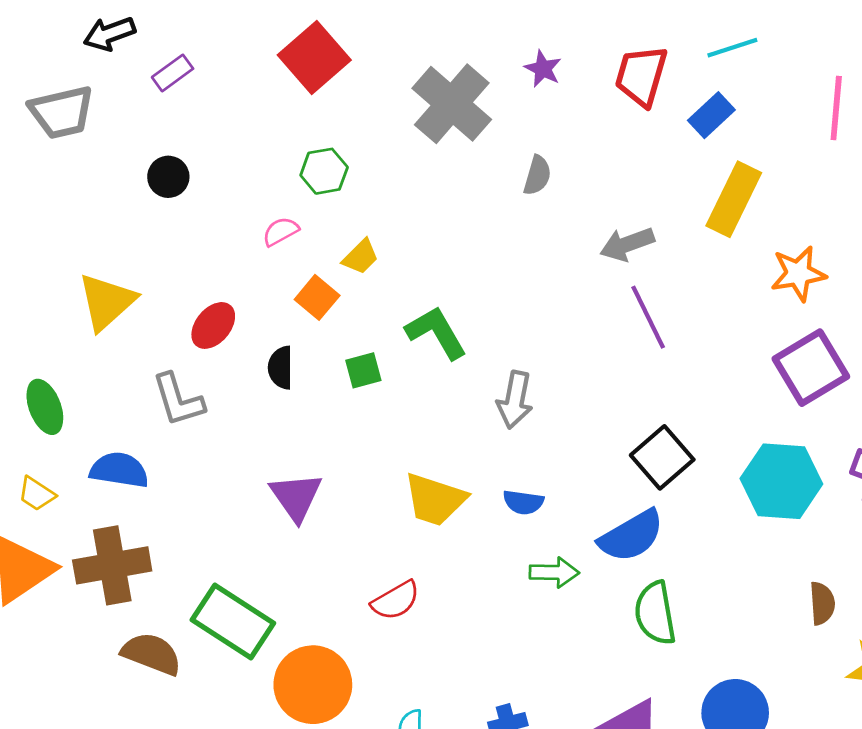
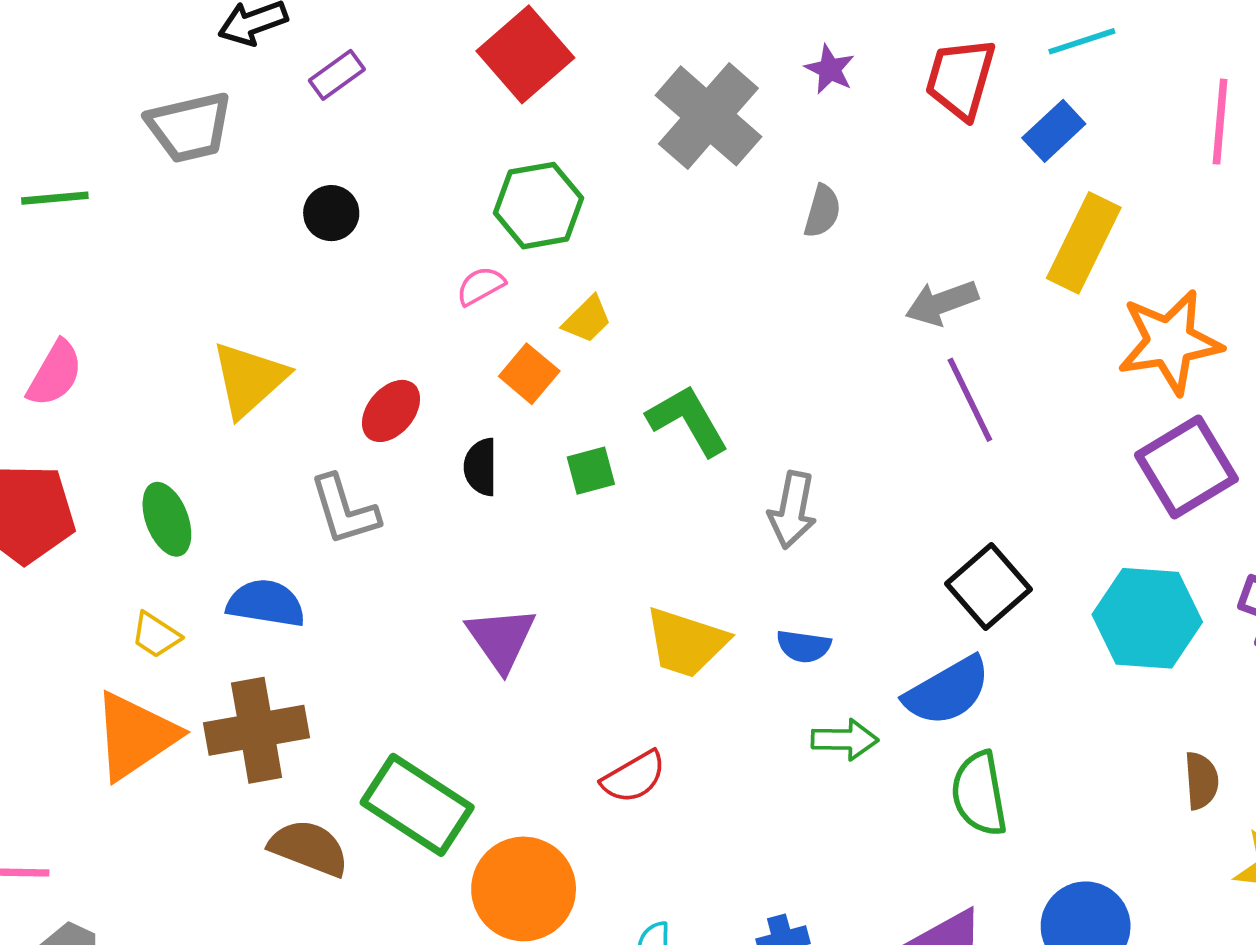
green hexagon: (324, 171) -> (539, 206), size x1.4
orange star: (798, 274) -> (1170, 342), size x1.4

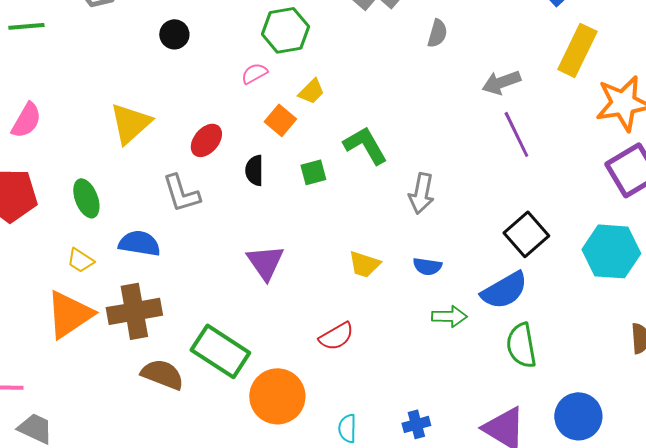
yellow trapezoid: (686, 643) -> (364, 264), size x0.7

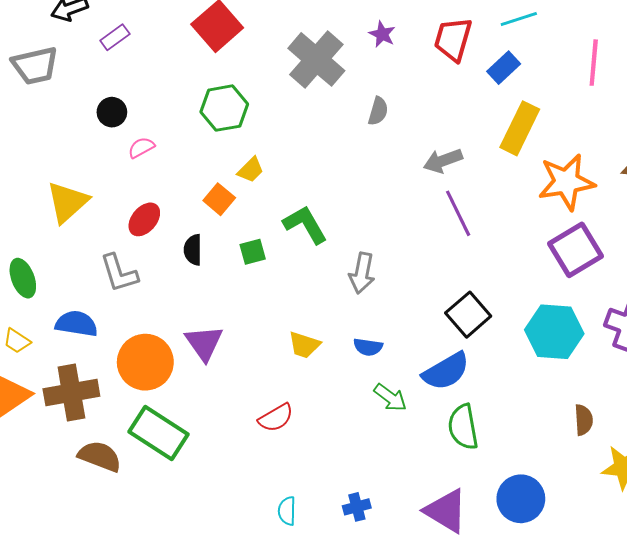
pink semicircle: (254, 73) -> (141, 148), moved
green arrow: (449, 316) -> (390, 398), turned 36
orange circle: (277, 396) -> (145, 362), moved

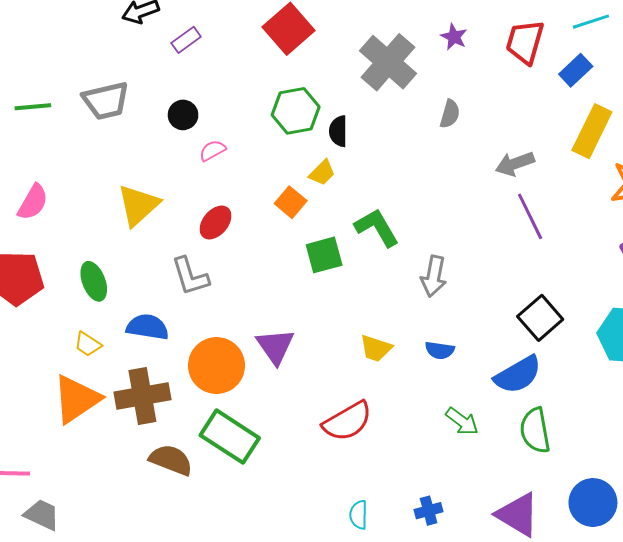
gray trapezoid: (35, 66) -> (106, 101), moved
black semicircle: (193, 250) -> (338, 131), moved
green square: (253, 252) -> (324, 255), size x1.4
green arrow: (390, 398) -> (462, 421), moved
red semicircle: (276, 418) -> (347, 421), size x1.4

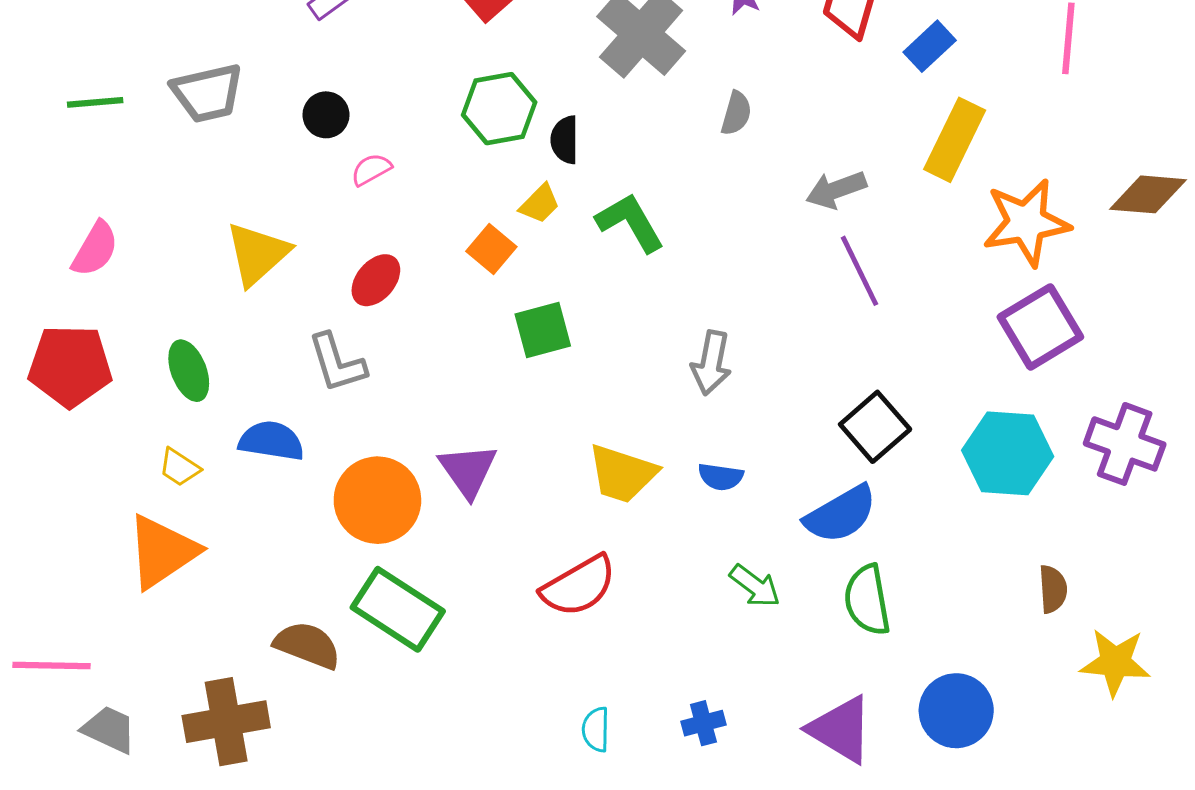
green L-shape: (377, 228) -> (630, 222), moved
yellow trapezoid: (376, 348) -> (622, 474), size x1.4
brown cross: (142, 396) -> (226, 722), moved

